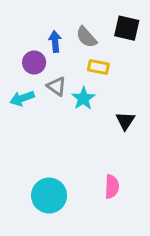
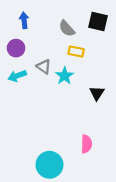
blue arrow: (55, 42) -> (24, 20), moved
purple circle: (34, 62) -> (16, 48), moved
cyan circle: (49, 196) -> (49, 165), moved

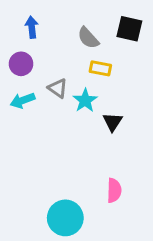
black triangle: (97, 93) -> (113, 122), moved

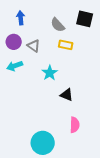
gray triangle: (58, 88) -> (34, 46), moved
cyan star: (85, 100) -> (50, 73), moved
black triangle: (113, 122) -> (67, 95), moved, turned -40

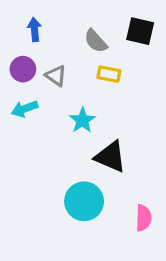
black triangle: (67, 95) -> (110, 157), size x1.5
pink semicircle: (75, 125) -> (144, 218), moved
cyan circle: (43, 143) -> (84, 201), moved

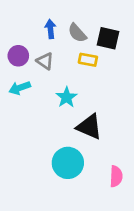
blue arrow: (34, 29) -> (50, 29), moved
black square: (140, 31) -> (108, 38), moved

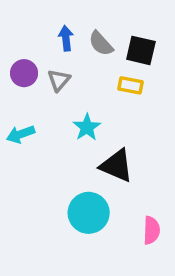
yellow rectangle: (88, 60) -> (131, 85), moved
gray triangle: (45, 61) -> (59, 80), turned 36
cyan arrow: (20, 88) -> (21, 134), moved

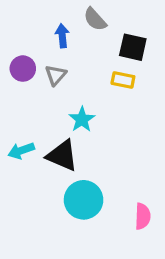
gray semicircle: (101, 43) -> (95, 19), moved
cyan arrow: (21, 134) -> (21, 151), moved
black triangle: (117, 166) -> (62, 156), moved

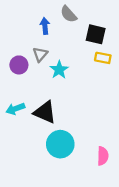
purple circle: (23, 69) -> (19, 65), moved
yellow rectangle: (123, 80) -> (103, 58), moved
cyan star: (82, 119) -> (59, 70), moved

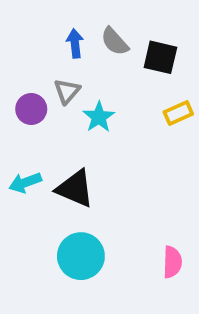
gray semicircle: (69, 14) -> (115, 41), moved
yellow rectangle: (103, 58) -> (178, 113), moved, turned -35
cyan circle: (60, 144) -> (81, 256), moved

